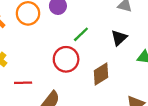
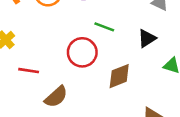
green line: (81, 34) -> (104, 27), turned 54

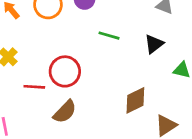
red circle: (82, 52) -> (65, 71), moved
brown diamond: (119, 76) -> (135, 100), moved

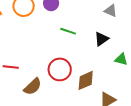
red circle: (65, 71) -> (60, 69), moved

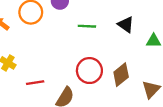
black triangle: (101, 39) -> (126, 25), turned -35

